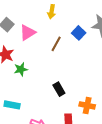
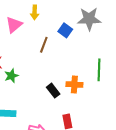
pink triangle: (28, 33) -> (14, 25), moved
orange cross: (87, 105) -> (74, 85), moved

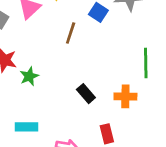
orange cross: (74, 85) -> (125, 96), moved

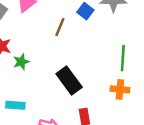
black rectangle: (86, 94) -> (69, 80), size x1.6
orange cross: (125, 96) -> (120, 89), moved

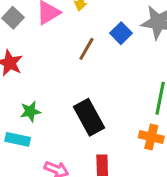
green star: (21, 62) -> (30, 111), moved

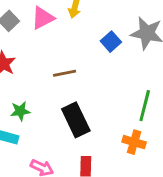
brown line: (86, 49) -> (65, 73), moved, turned 45

